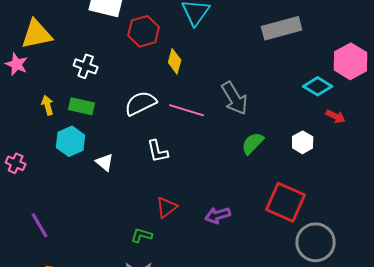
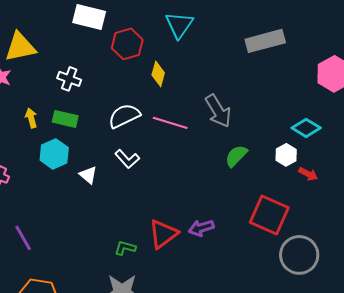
cyan diamond: (318, 86) -> (306, 128), moved
red arrow: (336, 116) -> (308, 174), moved
white L-shape: (158, 151) -> (127, 159), moved, turned -30
red triangle: (167, 207) -> (163, 234), moved, size x1.4

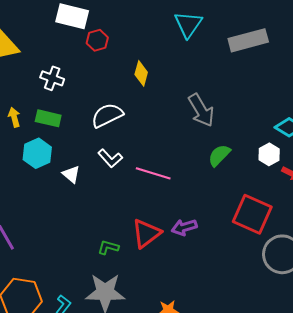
cyan triangle: (179, 25) -> (188, 24), moved
red hexagon: (127, 44) -> (97, 40), moved, size x0.7
pink line: (170, 123) -> (153, 173), moved

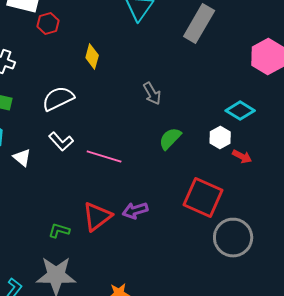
gray rectangle: (248, 40) -> (199, 24), turned -45
gray arrow: (201, 110) -> (152, 94), size x0.7

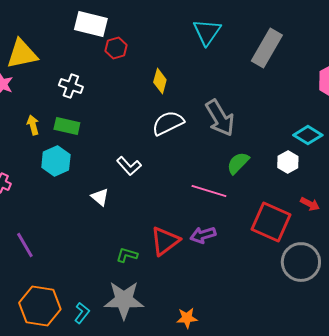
gray arrow: (152, 94) -> (220, 118), size x1.6
white semicircle: (58, 98) -> (168, 123), moved
pink line: (104, 156) -> (209, 191), moved
red arrow: (242, 156) -> (310, 204), moved
white triangle: (22, 158) -> (100, 197), moved

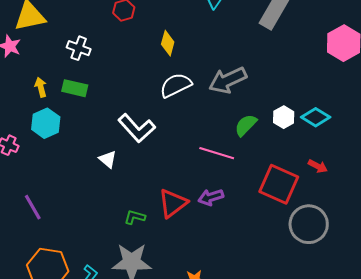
gray arrow: (220, 118) -> (228, 80), turned 96
cyan diamond: (308, 135) -> (316, 117), moved
cyan hexagon: (56, 161) -> (46, 123), moved
white hexagon: (288, 162) -> (284, 117), moved
white L-shape: (129, 166) -> (137, 128), size x1.5

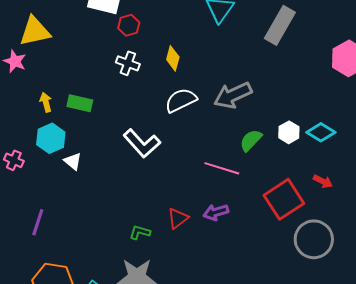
white cross: (79, 48) -> (128, 63), moved
white triangle: (108, 159) -> (73, 161), moved
red square: (279, 184) -> (284, 199), turned 33
red triangle: (173, 203) -> (178, 218), size x0.7
purple line: (33, 207) -> (38, 222), turned 48

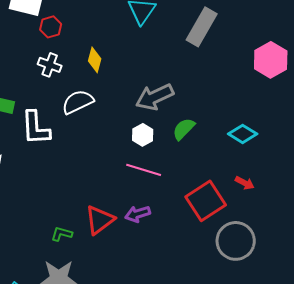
white semicircle: (181, 100) -> (78, 102), moved
white hexagon: (289, 132) -> (143, 135), moved
green semicircle: (251, 140) -> (184, 129), moved
white L-shape: (142, 143) -> (36, 128), moved, turned 39
red triangle: (178, 218) -> (100, 220), size x1.4

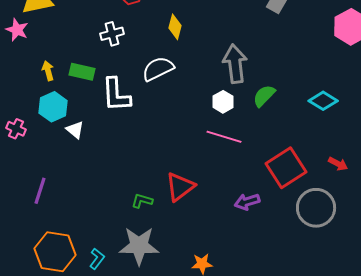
white cross: (50, 65) -> (112, 34), moved, turned -35
gray arrow: (155, 97) -> (235, 64), turned 108
red arrow: (245, 183) -> (338, 164), moved
purple arrow: (138, 214) -> (247, 202), moved

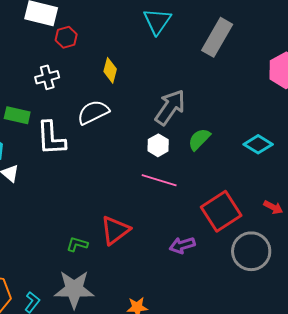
gray arrow: (235, 64) -> (170, 107), turned 42

